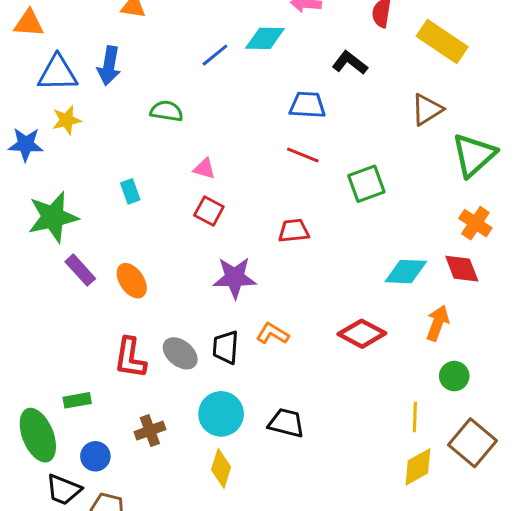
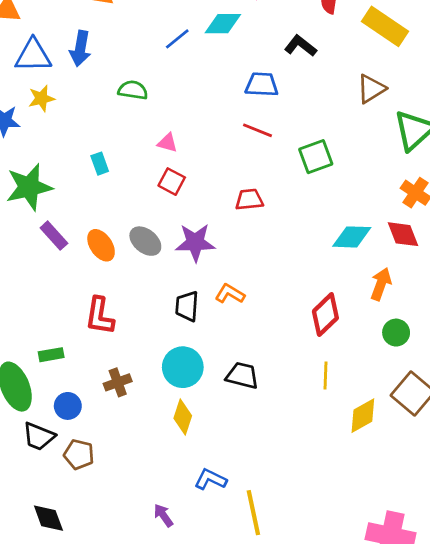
red diamond: (362, 334) -> (325, 315), moved, turned -72
gray ellipse: (180, 353) -> (145, 241), moved
yellow line: (415, 417) -> (325, 375), moved

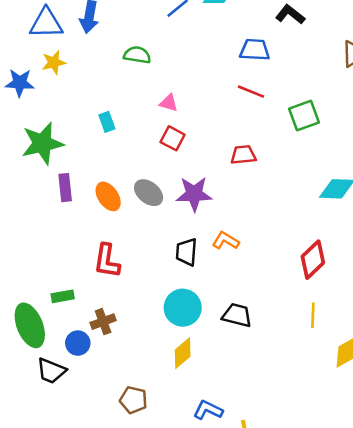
purple rectangle: (54, 236) -> (65, 188), turned 36
brown cross: (118, 382) -> (103, 322), moved
yellow diamond: (183, 417) -> (183, 353), turned 32
brown pentagon: (79, 454) -> (133, 400), moved

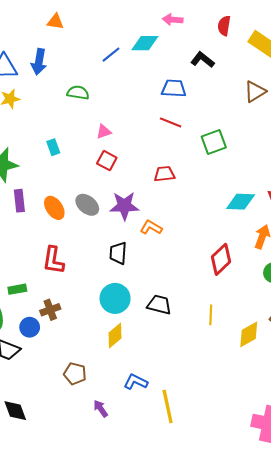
pink triangle: (169, 103) -> (104, 132), turned -35
orange L-shape: (226, 241) -> (151, 227), moved
yellow line: (313, 315) -> (211, 315), moved

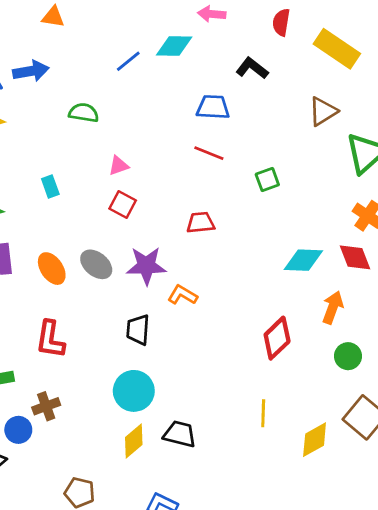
blue arrow: (39, 62) -> (31, 71), turned -110
green square: (214, 142) -> (267, 180), size x0.7
black trapezoid: (159, 305) -> (180, 434), moved

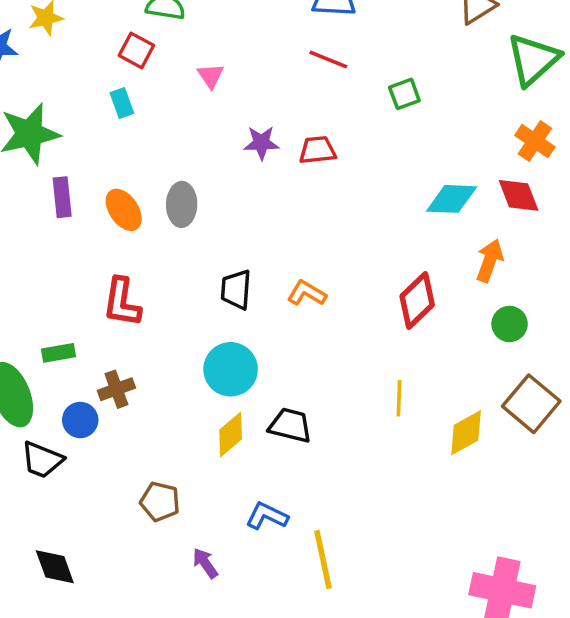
pink triangle: (118, 166) -> (211, 76), turned -45
red square: (123, 205) -> (136, 50), moved
gray ellipse: (96, 264) -> (182, 204), turned 52
purple star: (146, 266) -> (261, 143), moved, size x0.7
orange L-shape: (182, 295) -> (307, 293), moved

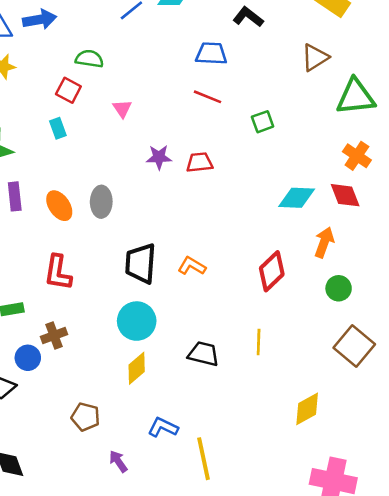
green triangle: (533, 60) -> (356, 97), turned 36
black trapezoid: (236, 290) -> (141, 263), size x1.4
black trapezoid: (290, 425) -> (204, 354), moved
yellow diamond: (466, 433) -> (307, 409), moved

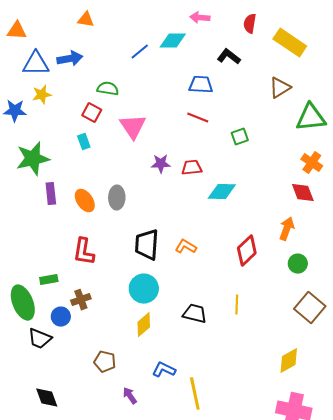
pink triangle: (122, 109) -> (133, 127), size x1.8
cyan diamond: (297, 198) -> (222, 192), moved
yellow diamond: (307, 409) -> (289, 361), moved

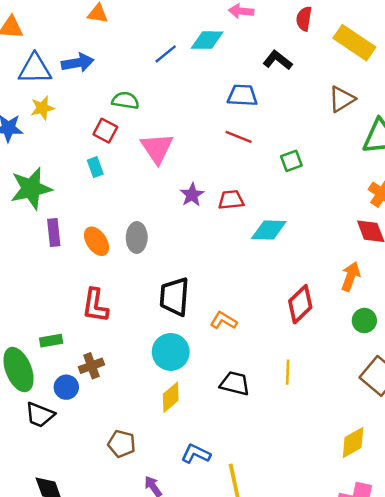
purple star: (161, 164) -> (192, 195), turned -30
orange L-shape: (186, 247) -> (223, 321), moved

